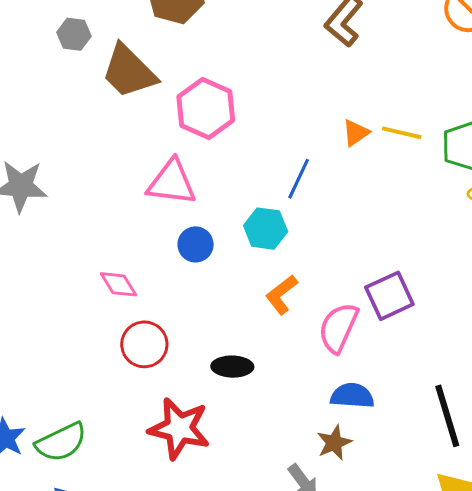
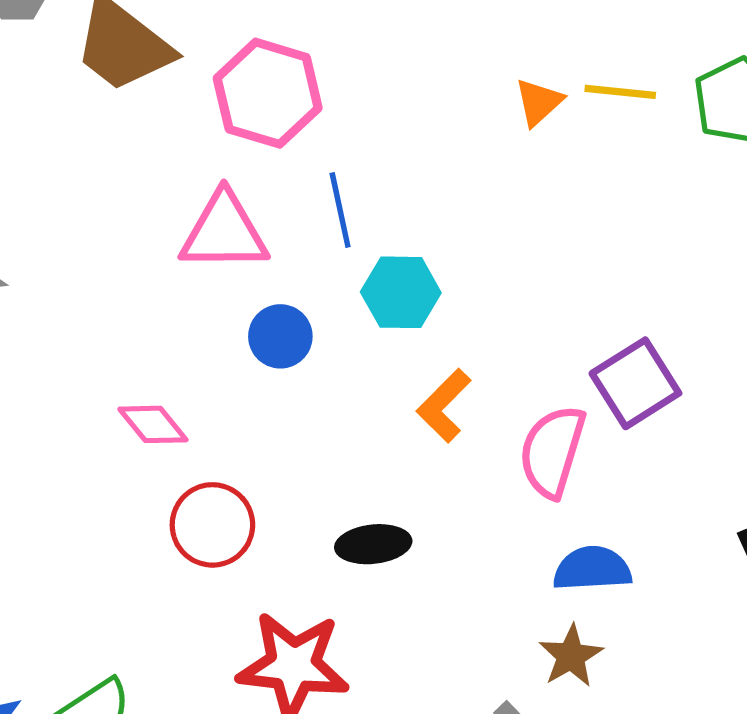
blue line: (299, 179) -> (340, 210), moved, turned -30

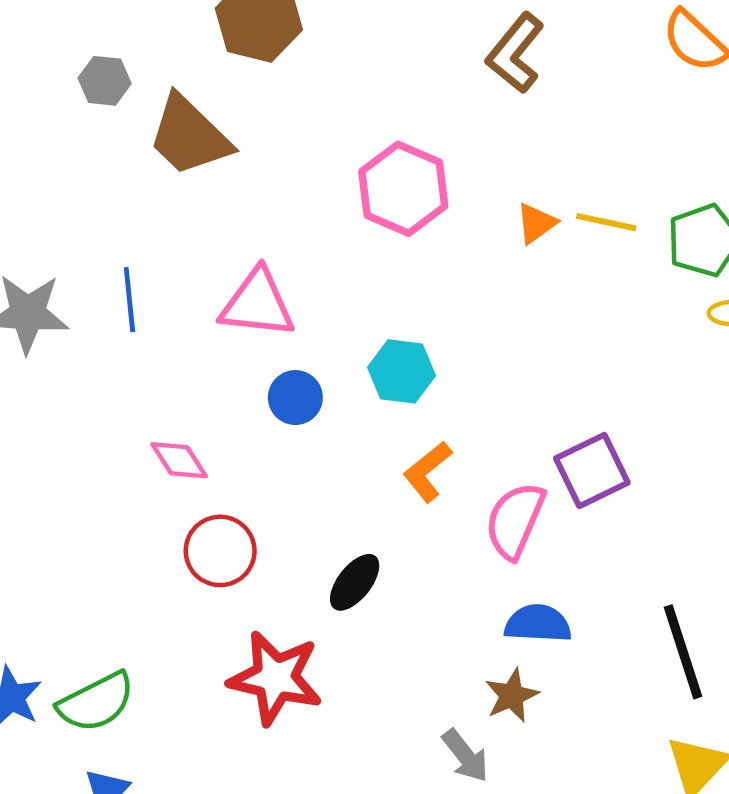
pink hexagon: (268, 93) -> (403, 189), moved
blue line: (340, 210) -> (129, 300), moved
black ellipse: (373, 544) -> (355, 582), turned -52

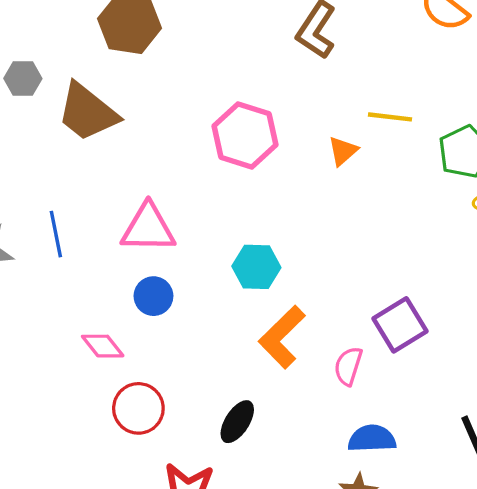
yellow line: (606, 222) -> (390, 117), moved
blue circle: (295, 398) -> (153, 296), moved
orange L-shape: (427, 472) -> (282, 337), size x1.4
pink semicircle: (515, 520) -> (348, 366), size x0.7

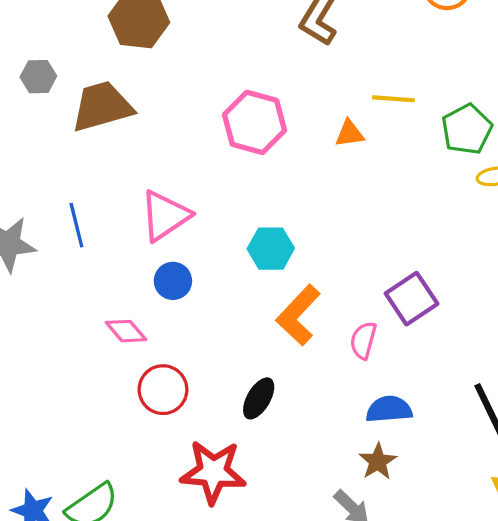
brown trapezoid: (88, 112) -> (102, 106), turned 128
orange triangle: (343, 151) -> (350, 133), turned 36
pink triangle: (148, 228) -> (165, 216), turned -32

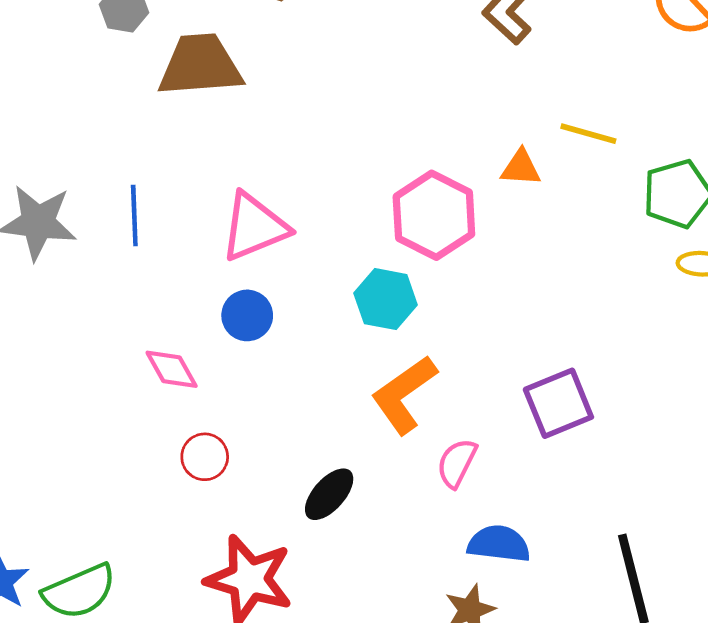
pink hexagon: (255, 122) -> (434, 215), moved
pink semicircle: (363, 340) -> (457, 463), moved
red circle: (163, 390) -> (205, 457), size x0.7

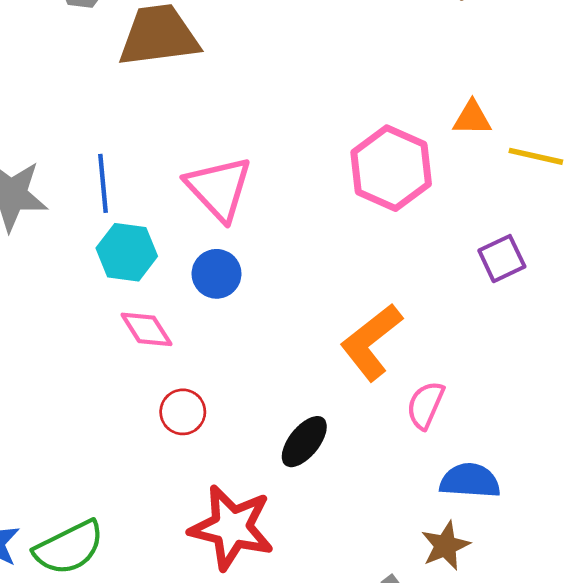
yellow line: (588, 134) -> (536, 156), moved
pink triangle: (254, 227) -> (219, 188), turned -48
cyan hexagon: (386, 299) -> (127, 252), moved
purple square: (558, 403) -> (502, 259), moved, size x0.7

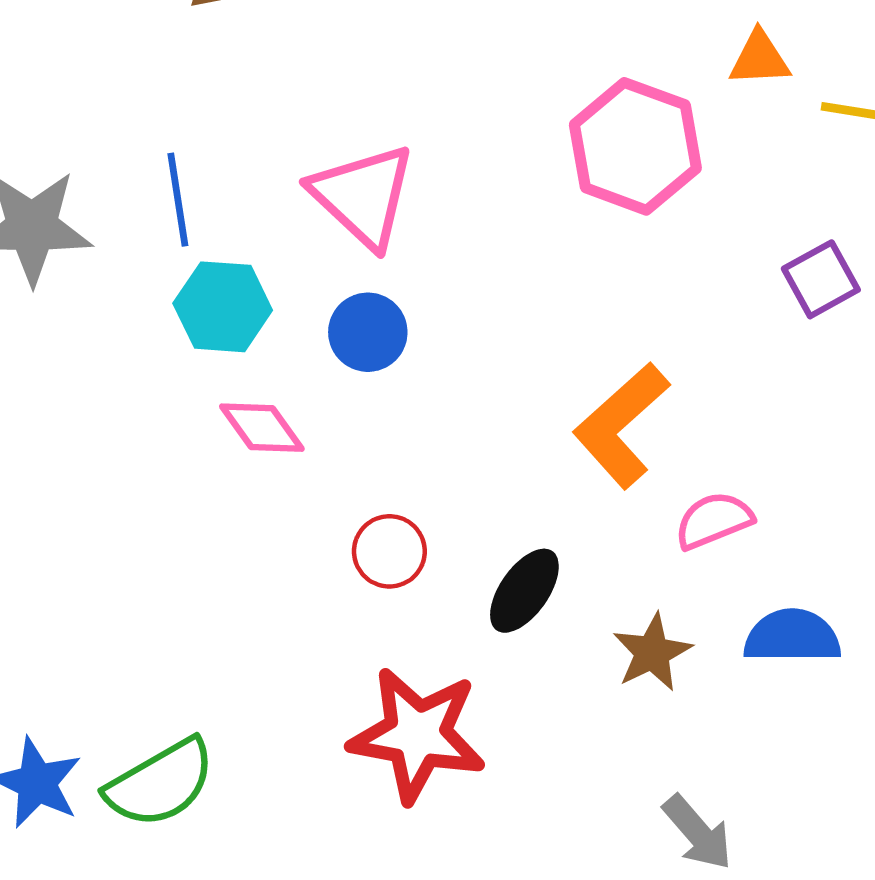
pink semicircle: (425, 405) -> (714, 520), turned 48
red circle: (183, 412) -> (389, 551), moved
brown star: (445, 546) -> (652, 653), moved

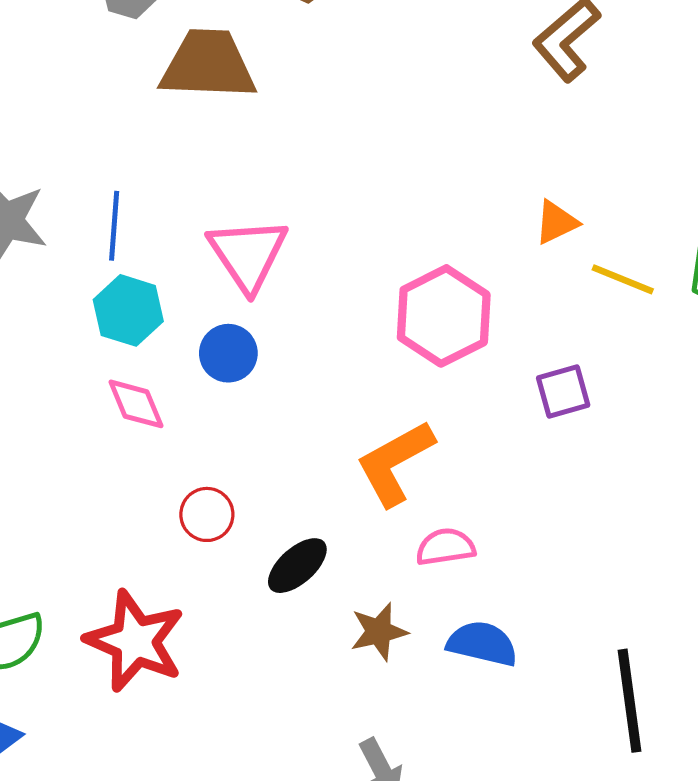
orange triangle: (759, 58) -> (556, 222), turned -36
pink hexagon: (635, 146) -> (444, 316), moved
red star: (417, 735) -> (135, 641), moved

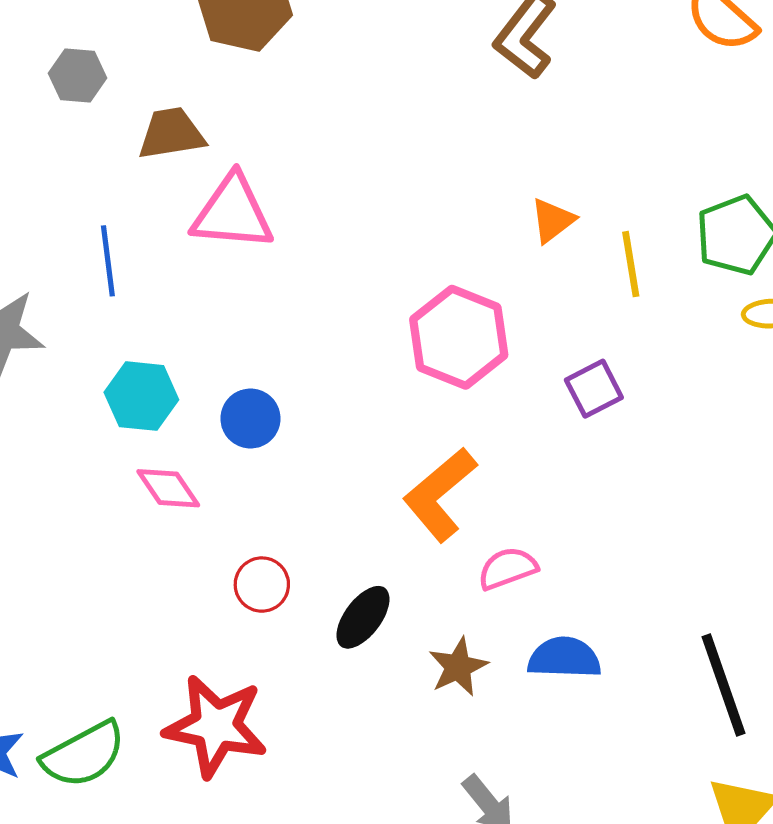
brown trapezoid: (208, 65) -> (171, 134), size x0.7
blue line: (114, 226) -> (108, 261), moved
pink triangle: (248, 254) -> (233, 213), moved, turned -40
yellow line: (623, 279) -> (631, 264), turned 70

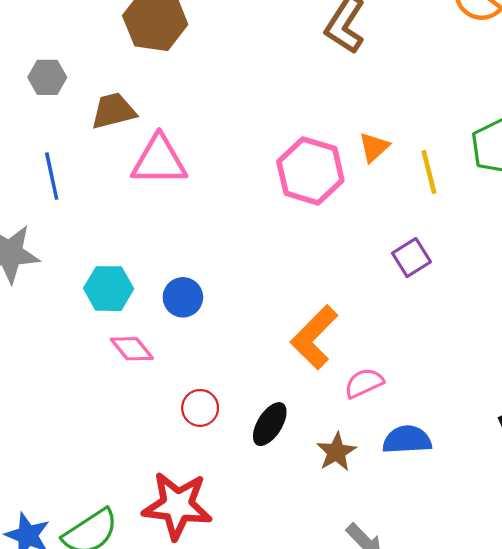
blue line: (108, 261) -> (52, 176), moved
pink hexagon: (459, 337) -> (310, 171), moved

